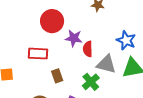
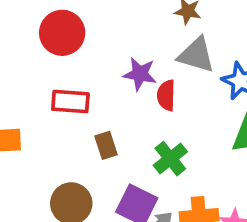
red circle: (52, 21) -> (62, 33), moved
gray triangle: (106, 64) -> (196, 55), moved

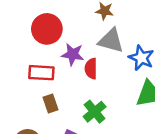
red circle: (62, 33) -> (47, 29), moved
red rectangle: (70, 102) -> (41, 73), moved

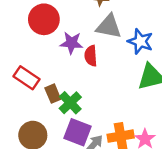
red rectangle: (41, 73) -> (26, 78), moved, turned 35
green cross: (95, 112) -> (70, 103), moved

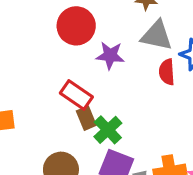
red semicircle: (91, 56) -> (167, 72), moved
red rectangle: (26, 78) -> (76, 95), moved

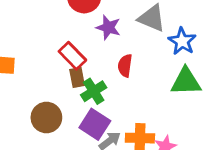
red semicircle: (167, 72) -> (125, 66), moved

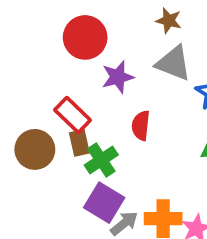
purple star: (108, 27) -> (118, 77), turned -30
brown circle: (46, 118) -> (35, 149), moved

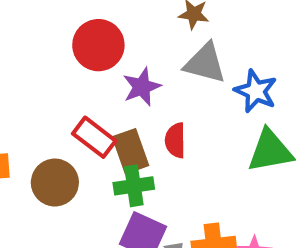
brown rectangle: (79, 143) -> (130, 151), moved, size x1.4
green cross: (101, 160) -> (134, 186), turned 32

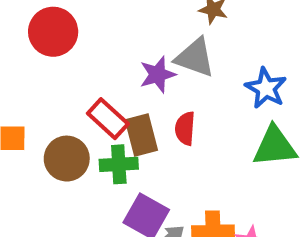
red circle: (98, 45) -> (53, 32), moved
gray triangle: (205, 63) -> (195, 58), moved
green cross: (134, 186) -> (119, 164), moved

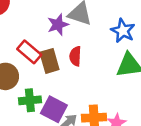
green cross: (119, 164) -> (30, 100), moved

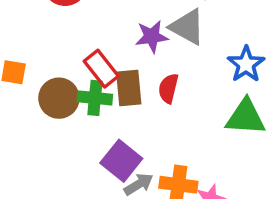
green cross: (30, 100) -> (95, 98), moved

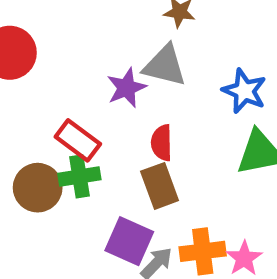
brown rectangle: (129, 88) -> (160, 186), moved

